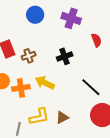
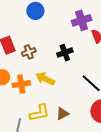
purple cross: (71, 18) -> (82, 20), moved, turned -36

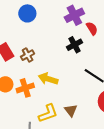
black cross: (65, 53) -> (75, 45), moved
brown triangle: (62, 114) -> (71, 110), turned -32

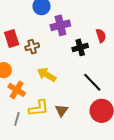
purple cross: (74, 15) -> (60, 25), moved
orange cross: (25, 88) -> (17, 90), moved, turned 36

